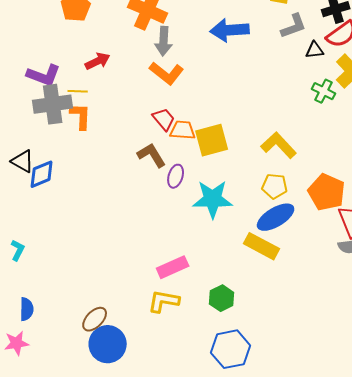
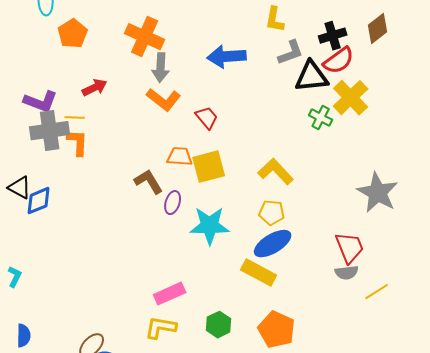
black triangle: (315, 50) -> (312, 77), size x1.8
red trapezoid: (164, 119) -> (207, 118), moved
orange pentagon: (327, 192) -> (277, 330), moved

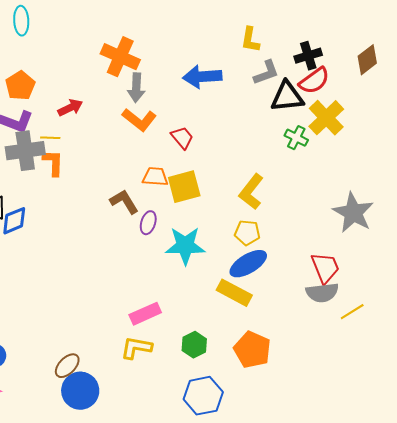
brown diamond: (378, 29) -> (367, 60), moved
orange pentagon: (73, 34) -> (20, 86), moved
yellow L-shape: (276, 172) -> (251, 192), turned -99
gray semicircle: (347, 273) -> (322, 293), size x1.4

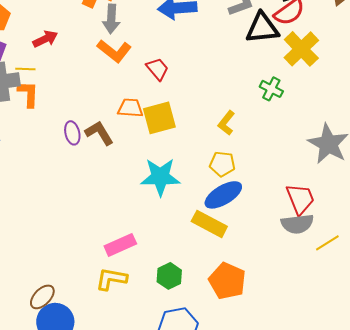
green cross: (296, 138) -> (271, 89), moved
yellow L-shape: (251, 192) -> (226, 123), size x0.7
purple ellipse: (148, 223) -> (72, 133), moved, turned -30

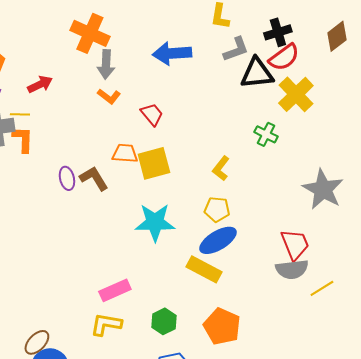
orange L-shape: (114, 51) -> (109, 96), size x0.7

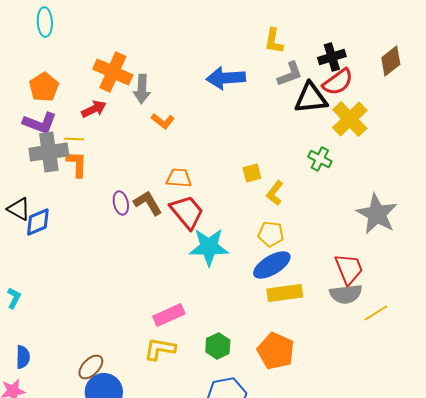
orange cross: (90, 33) -> (113, 72), moved
gray arrow: (106, 64) -> (142, 89), moved
red trapezoid: (152, 114) -> (187, 212), moved, size x1.5
yellow square: (154, 163) -> (252, 173), moved, size x0.6
yellow rectangle: (204, 269) -> (285, 293), moved, turned -36

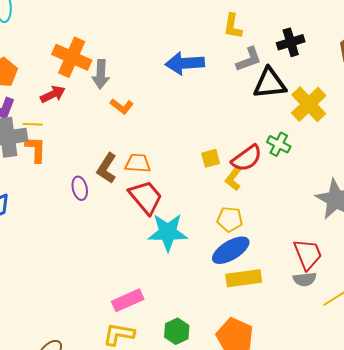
red semicircle: (338, 82) -> (247, 158), moved
brown L-shape: (148, 203) -> (107, 168), moved, turned -116
gray semicircle: (346, 294) -> (305, 279), size x0.7

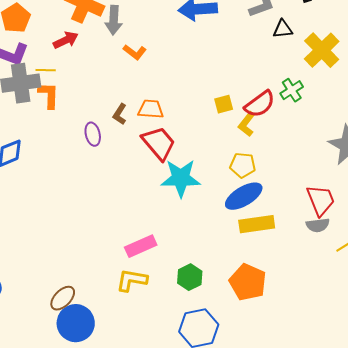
black triangle: (270, 83) -> (283, 29), size x0.6
green cross: (279, 144) -> (292, 90), turned 30
brown L-shape: (107, 168) -> (120, 114), size x0.7

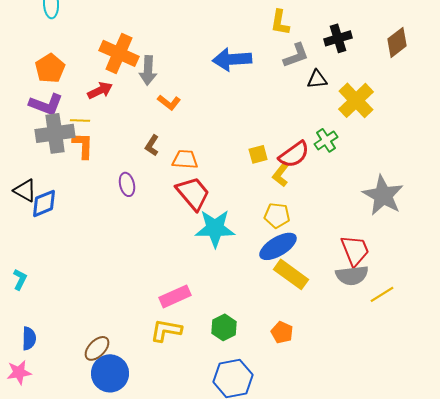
brown L-shape: (120, 114) -> (152, 145), moved
yellow rectangle: (257, 224) -> (291, 274), turned 44
gray semicircle: (318, 225) -> (352, 275), size x1.4
orange pentagon: (248, 282) -> (282, 332), size x0.6

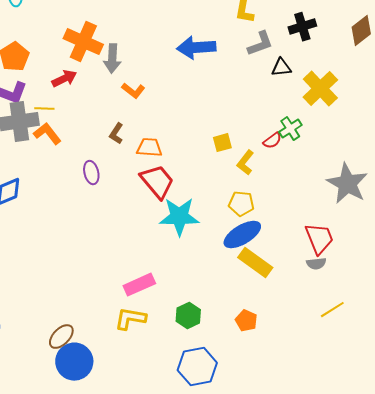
orange L-shape: (83, 145) -> (47, 134), turned -40
red semicircle: (294, 154) -> (272, 141), moved, size x0.6
gray semicircle: (352, 275) -> (316, 264), size x0.6
yellow line: (382, 294) -> (332, 310), moved

